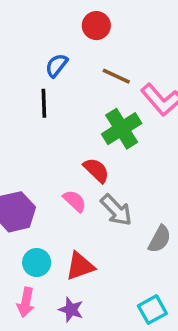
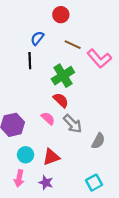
green cross: (122, 129) -> (63, 76), moved

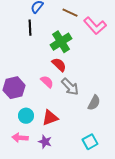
pink arrow: (19, 178) -> (20, 138), turned 84

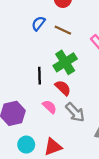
brown line: (70, 13) -> (63, 30), moved
black line: (30, 28) -> (40, 76), moved

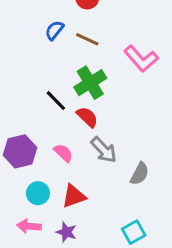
black line: (40, 76) -> (56, 101), turned -42
pink semicircle: (50, 107) -> (63, 153), moved

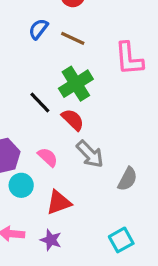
pink L-shape: (141, 59) -> (129, 59), turned 36
cyan circle: (38, 193) -> (21, 185), moved

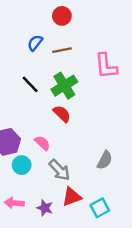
brown line: (73, 38) -> (62, 50), turned -36
black line: (40, 102) -> (30, 84), moved
gray arrow: (90, 154) -> (59, 170), moved
red triangle: (59, 202) -> (72, 197), moved

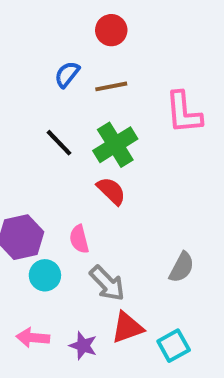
pink semicircle: (42, 143) -> (79, 239), turned -147

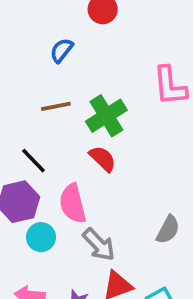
brown line: (111, 86) -> (56, 106), moved
black line: (59, 143) -> (34, 161), moved
pink semicircle: (79, 239) -> (73, 204), size x1.5

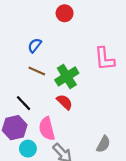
blue semicircle: (62, 50) -> (35, 45), moved
brown line: (56, 106) -> (37, 71), turned 35

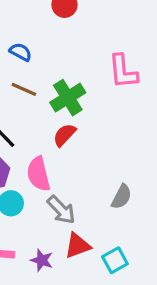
blue semicircle: (35, 45) -> (21, 52), turned 80
red semicircle: (65, 102) -> (65, 135), turned -91

